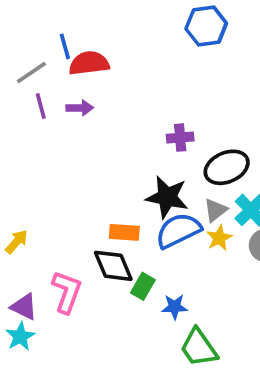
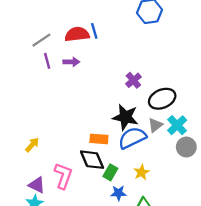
blue line: (65, 46) -> (94, 31), moved
purple cross: (180, 138) -> (133, 80), turned -35
yellow star: (219, 238) -> (141, 172), moved
blue star: (175, 307) -> (118, 193), moved

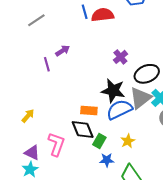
red semicircle: (77, 34) -> (103, 15), moved
purple line: (47, 61) -> (47, 64), moved
purple arrow: (71, 62) -> (63, 51), moved, turned -32
gray triangle: (155, 125) -> (140, 98), size x1.6

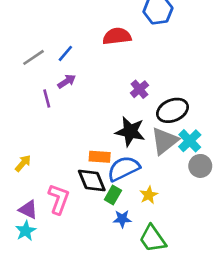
blue line: (85, 12) -> (65, 53), moved, turned 56
gray line: (36, 20) -> (34, 57), moved
blue semicircle: (119, 110) -> (124, 169), moved

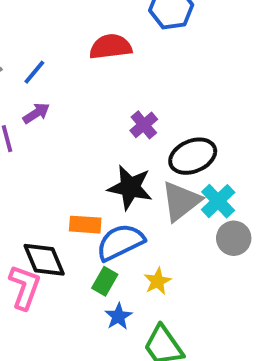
black diamond: (92, 180) -> (44, 260), moved
blue star: (122, 219) -> (118, 316), turned -30

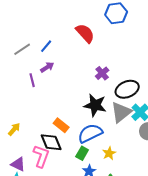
red semicircle: (111, 47) -> (85, 33), turned 55
orange rectangle: (85, 225) -> (61, 125), moved, turned 35

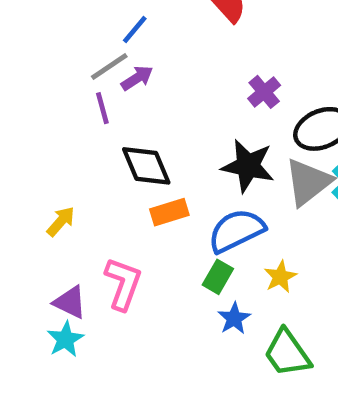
gray line: (22, 49) -> (109, 67), moved
orange rectangle: (61, 125) -> (169, 212), turned -56
black diamond: (51, 142) -> (146, 166), moved

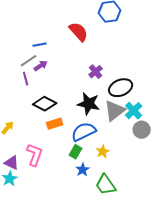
blue line: (135, 30) -> (40, 45), turned 40
black diamond: (146, 166) -> (45, 104), turned -40

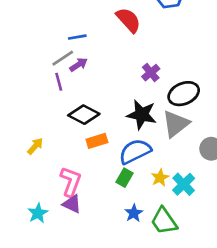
cyan cross: (134, 111) -> (184, 184), moved
purple triangle: (12, 163) -> (72, 204), moved
blue star: (83, 170) -> (134, 213), moved

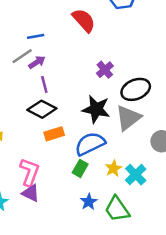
purple line: (59, 82) -> (44, 84), moved

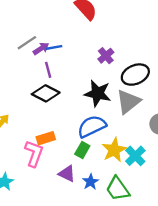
blue line: (36, 36) -> (54, 47), moved
orange rectangle: (54, 134) -> (46, 138), moved
yellow star: (113, 168) -> (114, 150), size x1.5
purple triangle: (31, 193) -> (67, 174), moved

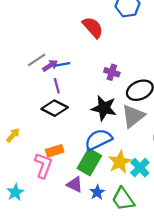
purple cross: (106, 56) -> (112, 72), turned -32
green rectangle: (82, 150) -> (89, 162), size x1.6

